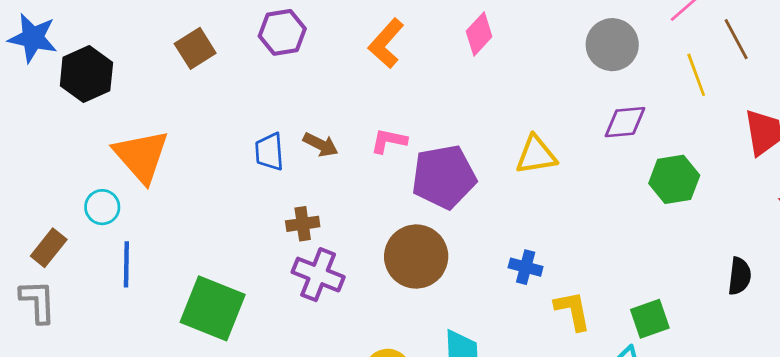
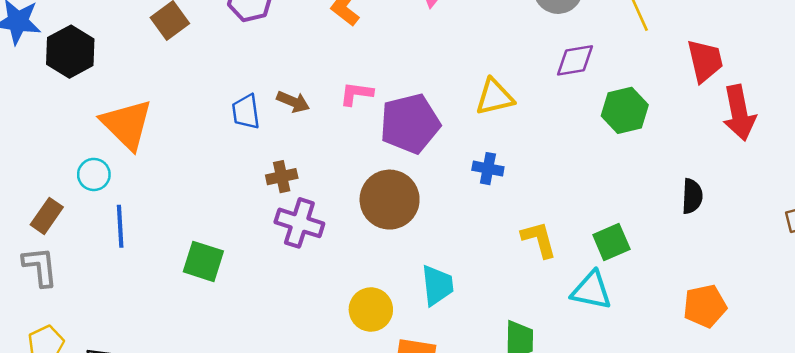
blue cross: (526, 267) -> (488, 169), moved
green square: (213, 308) -> (203, 261), size x0.7

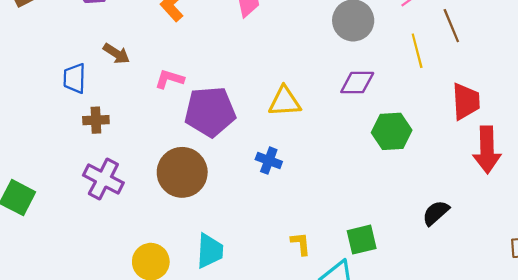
brown arrow: (293, 102) -> (116, 54), moved
brown cross: (282, 177) -> (96, 120), moved
black semicircle: (692, 196) -> (436, 213), turned -144
yellow L-shape: (539, 239) -> (301, 244), moved, size x0.7

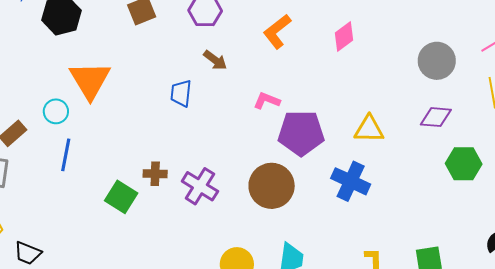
brown arrow: (116, 54) -> (215, 60), moved
brown cross: (96, 120) -> (155, 174), moved
blue cross: (269, 161) -> (351, 181), size x1.6

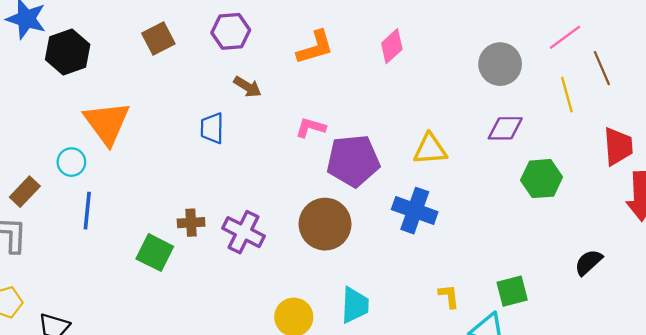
orange L-shape: (277, 31) -> (315, 47), turned -153

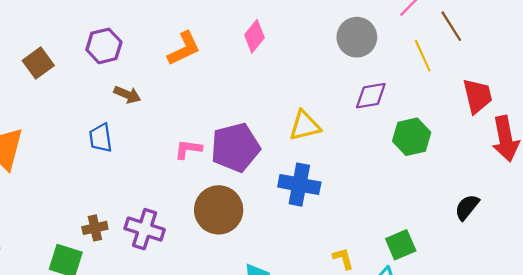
pink L-shape: (311, 127) -> (188, 149), moved

